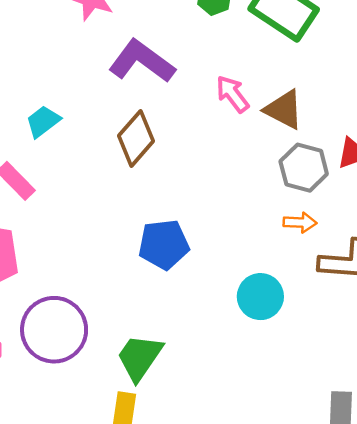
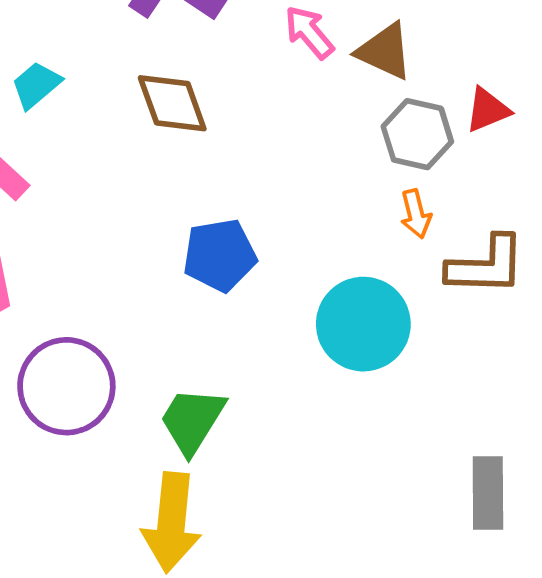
brown diamond: (136, 138) -> (172, 103), turned -58
orange arrow: (300, 222) -> (416, 214), turned 76
cyan circle: (260, 297) -> (363, 324), size x1.4

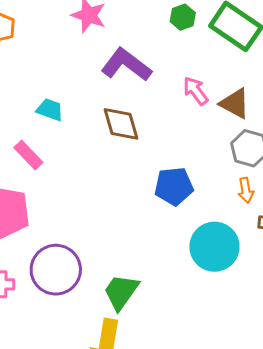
cyan trapezoid: (36, 85) -> (50, 110), turned 56
blue pentagon: (220, 255) -> (174, 186), moved

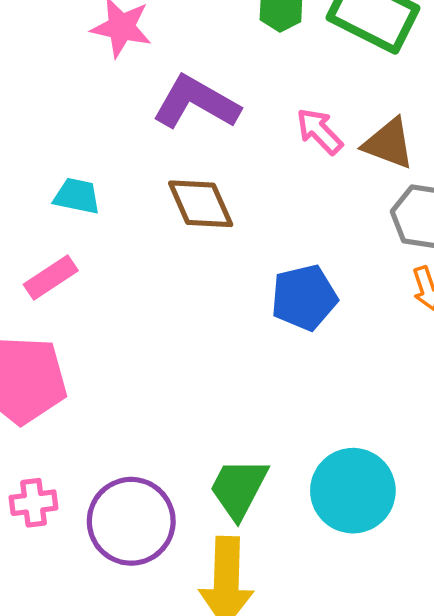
pink rectangle: (28, 155) -> (51, 277), turned -72
cyan circle: (214, 247) -> (353, 491), moved
purple circle: (56, 270) -> (131, 521), moved

